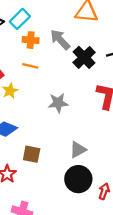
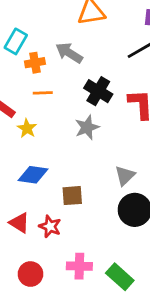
black cross: (84, 57) -> (98, 91), moved

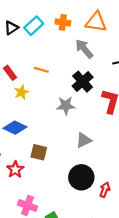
gray arrow: (69, 53) -> (84, 49), moved
orange cross: (35, 63) -> (63, 22), moved
gray triangle: (125, 176) -> (84, 140), moved

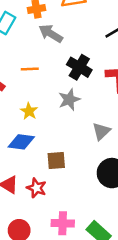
gray arrow: (84, 49) -> (51, 34), moved
yellow star: (21, 92) -> (29, 111), moved

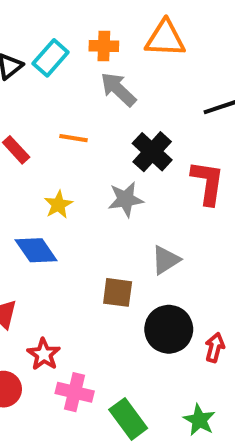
blue diamond: (21, 142) -> (36, 250), turned 36
brown square: (56, 160) -> (118, 292), moved
red star: (36, 188) -> (44, 354), moved

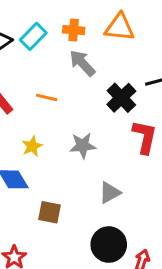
black cross: (152, 152) -> (121, 98), moved
brown square: (118, 292) -> (50, 212), moved

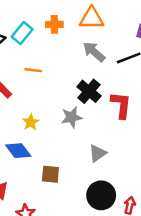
gray arrow: (82, 63) -> (94, 52), moved
orange line: (47, 97) -> (33, 70), moved
black cross: (121, 98) -> (89, 91), moved

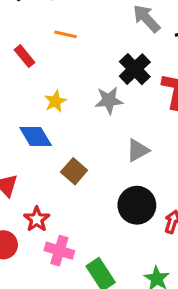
brown square: (50, 174) -> (74, 171), turned 30

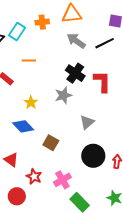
pink cross: (59, 251) -> (62, 180), moved, turned -36

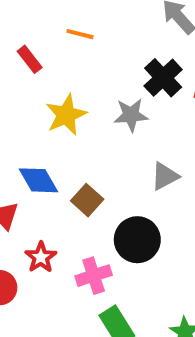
yellow star: (31, 102) -> (66, 115), size x1.5
blue diamond: (23, 126) -> (38, 180), moved
black circle: (93, 156) -> (137, 240), moved

